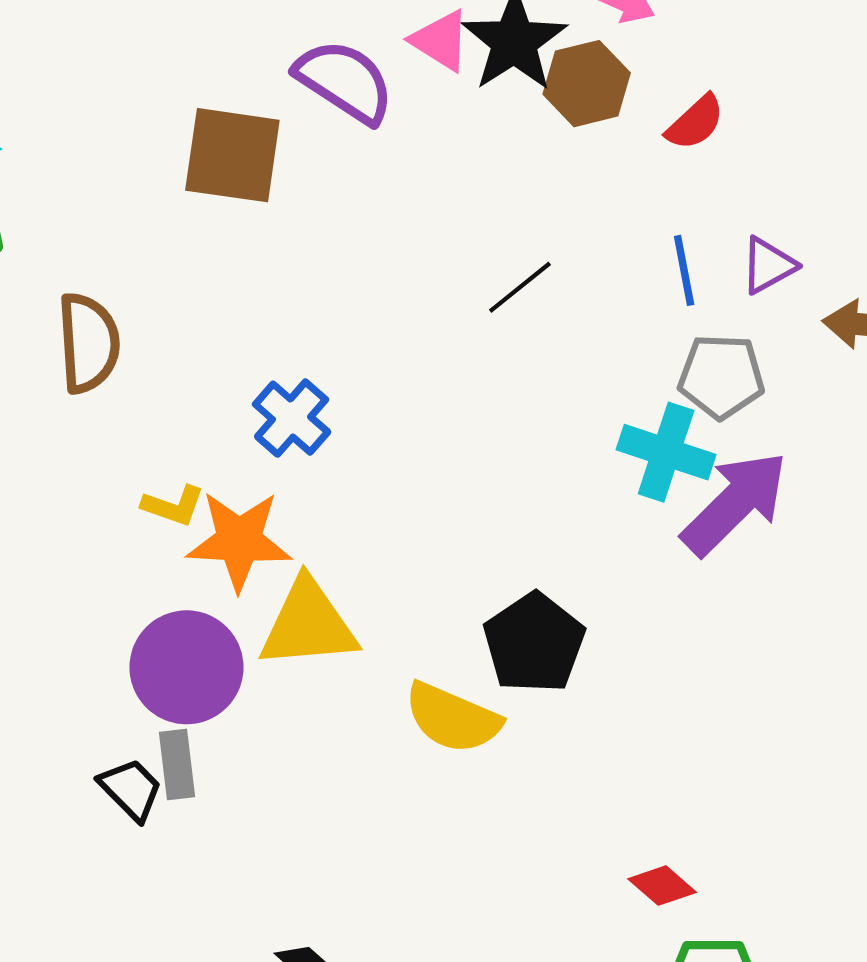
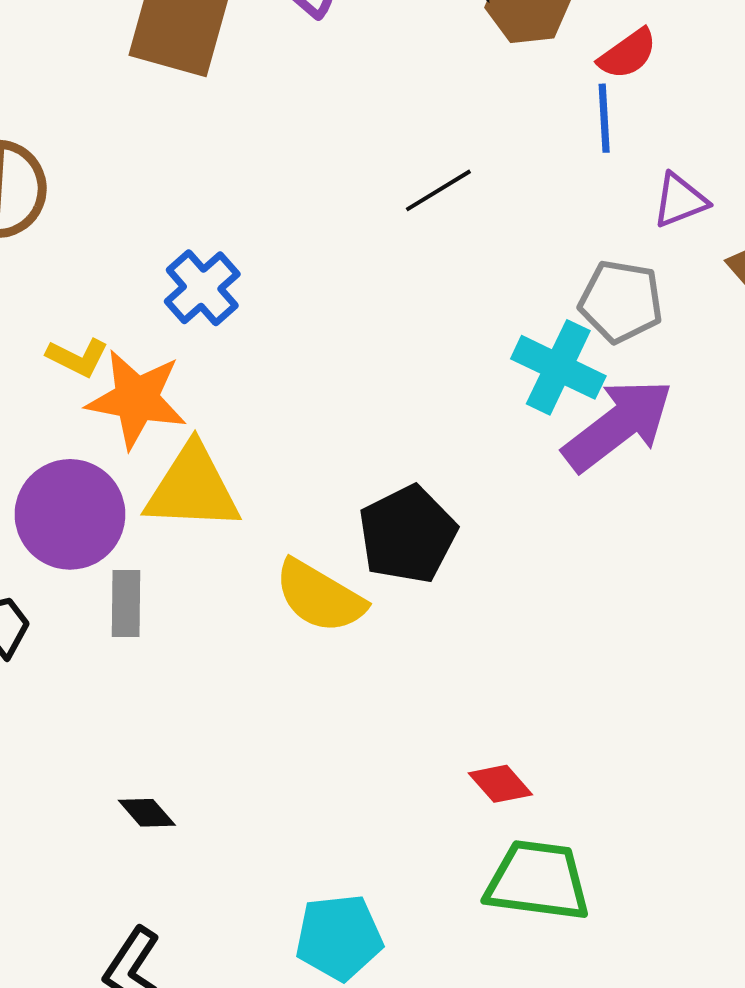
blue line: (684, 270) -> (604, 118), moved
gray rectangle: (177, 765) -> (126, 604), moved

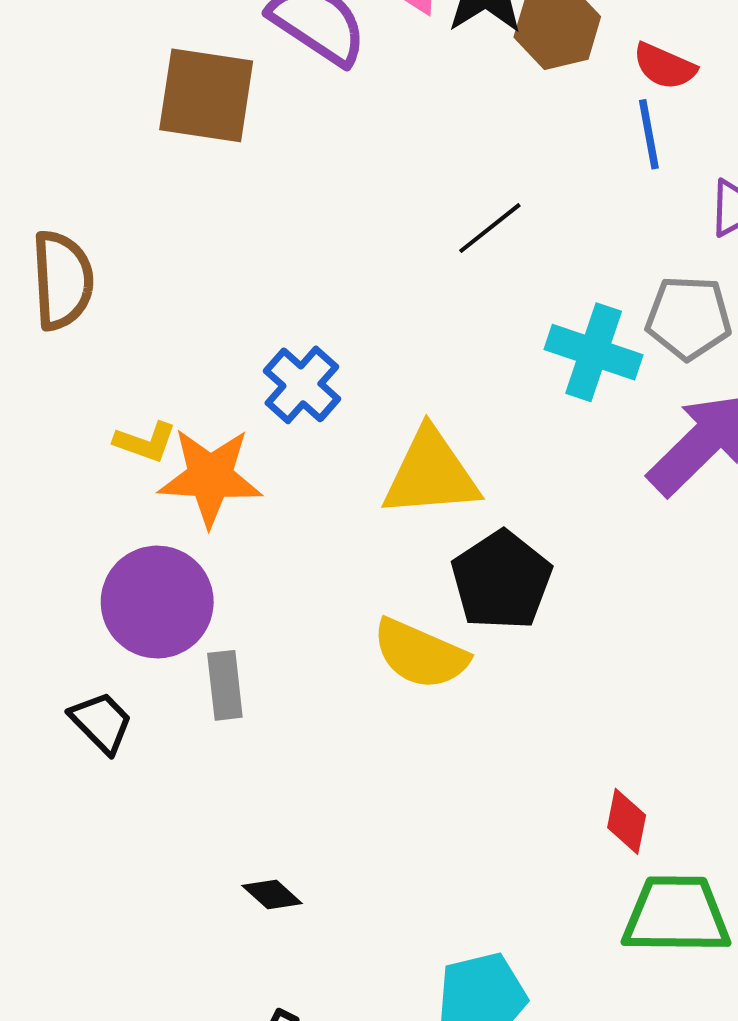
red semicircle: (628, 54) -> (665, 66), turned 66
blue cross: (202, 288) -> (302, 385), moved
cyan cross: (558, 367) -> (594, 352), moved
yellow triangle: (193, 488) -> (431, 474), moved
red diamond: (500, 784) -> (627, 821), turned 60

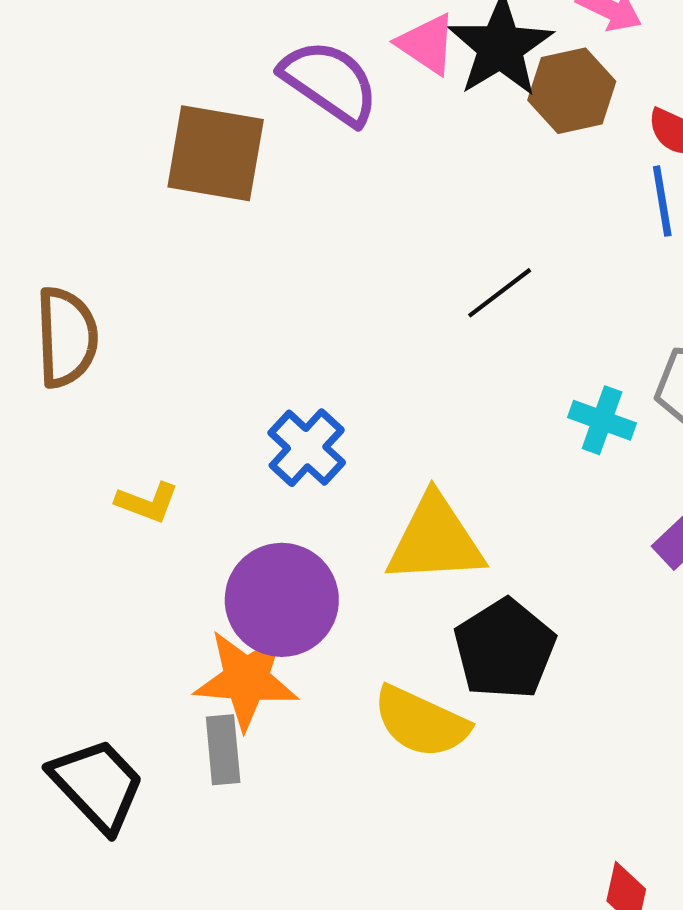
cyan cross: (594, 352) -> (602, 420), size x0.7
orange star: (210, 477) -> (246, 679), moved
purple circle: (157, 602) -> (282, 600), moved
black trapezoid: (101, 722) -> (97, 785), size x1.5

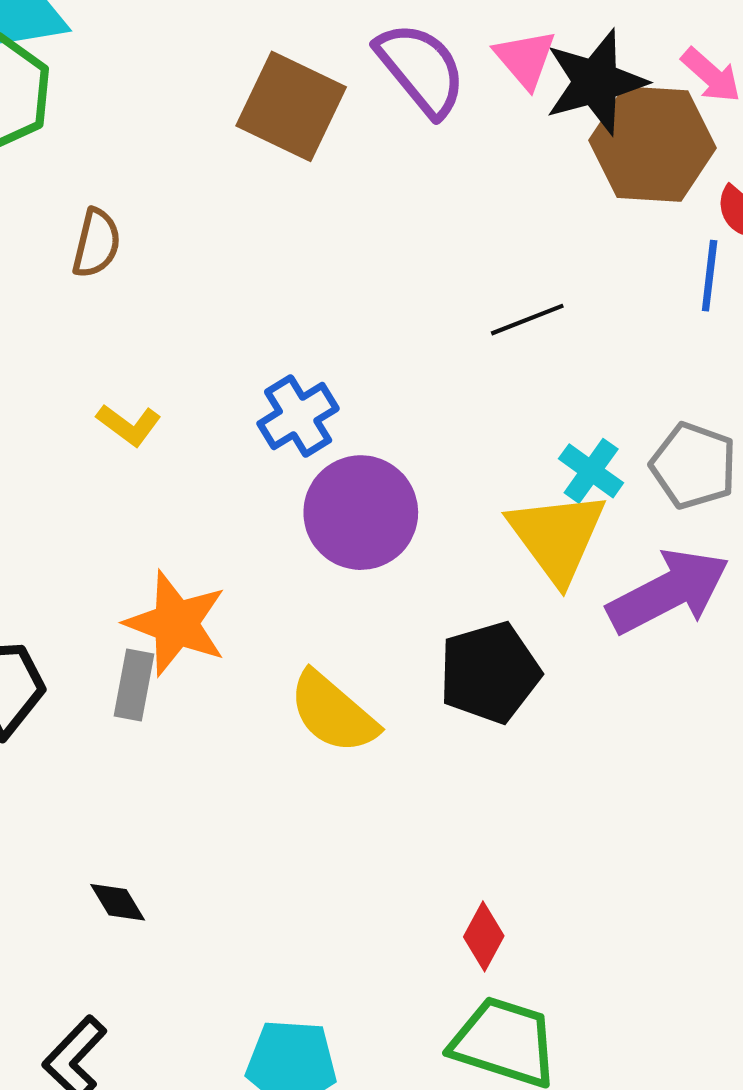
brown hexagon: (572, 91) -> (653, 144), size x1.4
brown semicircle: (67, 337) -> (96, 243), size x0.7
yellow triangle: (435, 540) -> (557, 537), moved, turned 41
purple circle: (282, 600) -> (361, 513), moved
black pentagon: (505, 649) -> (490, 673), moved

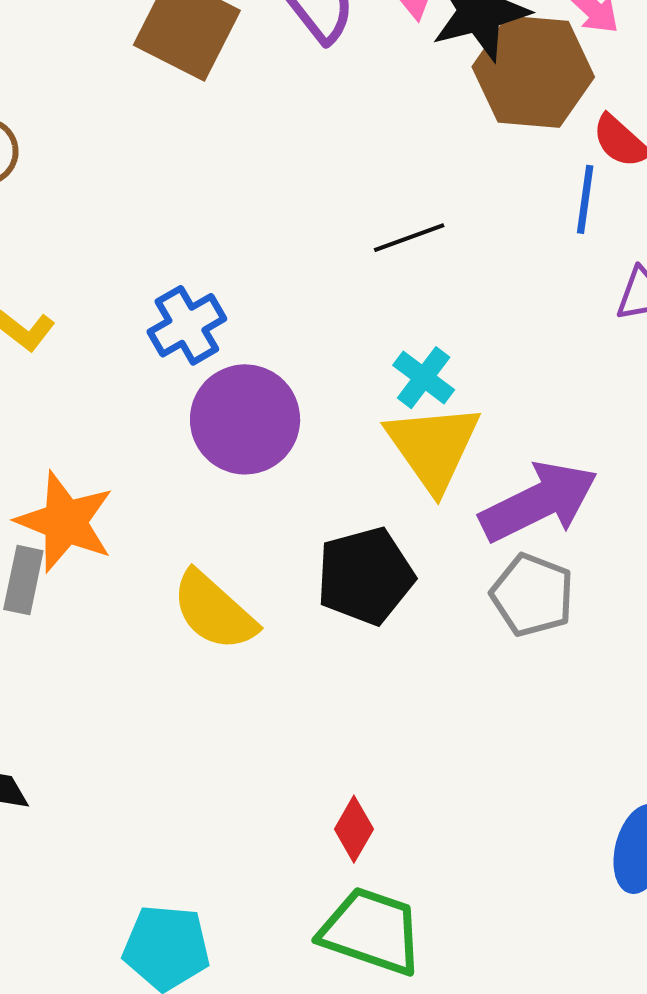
gray pentagon: (694, 466) -> (532, 595), moved
cyan cross: (591, 471) -> (424, 378), moved

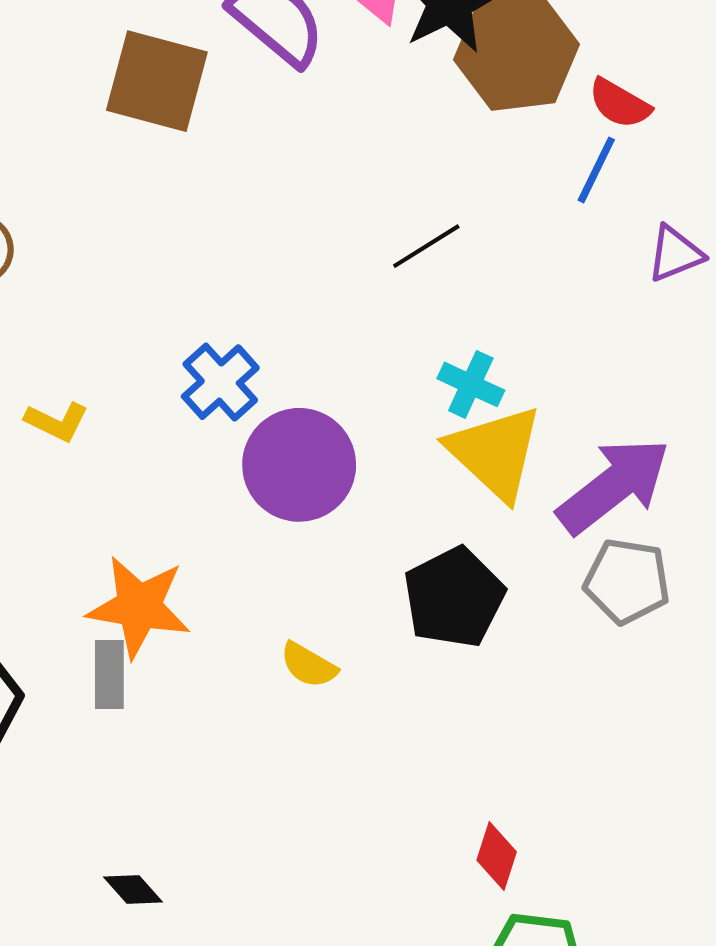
blue line: (585, 199) -> (596, 170), turned 30
yellow semicircle: (214, 611) -> (309, 665), size x0.6

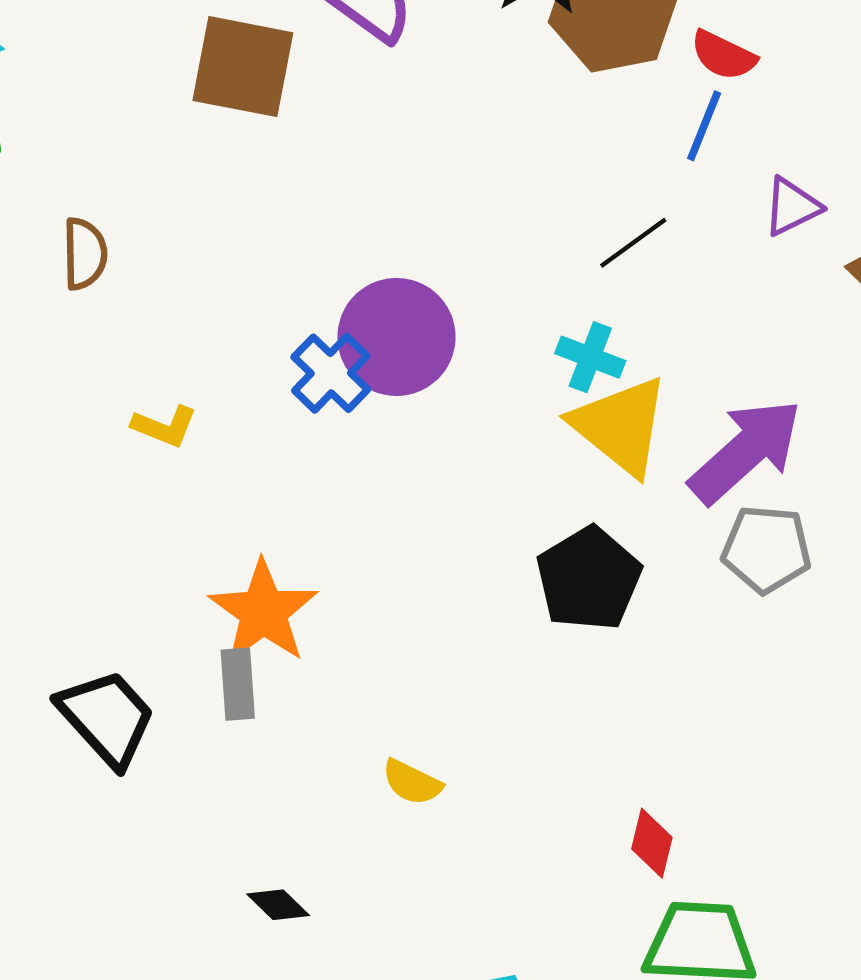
black line: (426, 246) -> (633, 243), moved
purple circle: (299, 465) -> (396, 337), moved
orange star: (139, 607) -> (263, 612), turned 30
yellow semicircle: (309, 665) -> (412, 782), moved

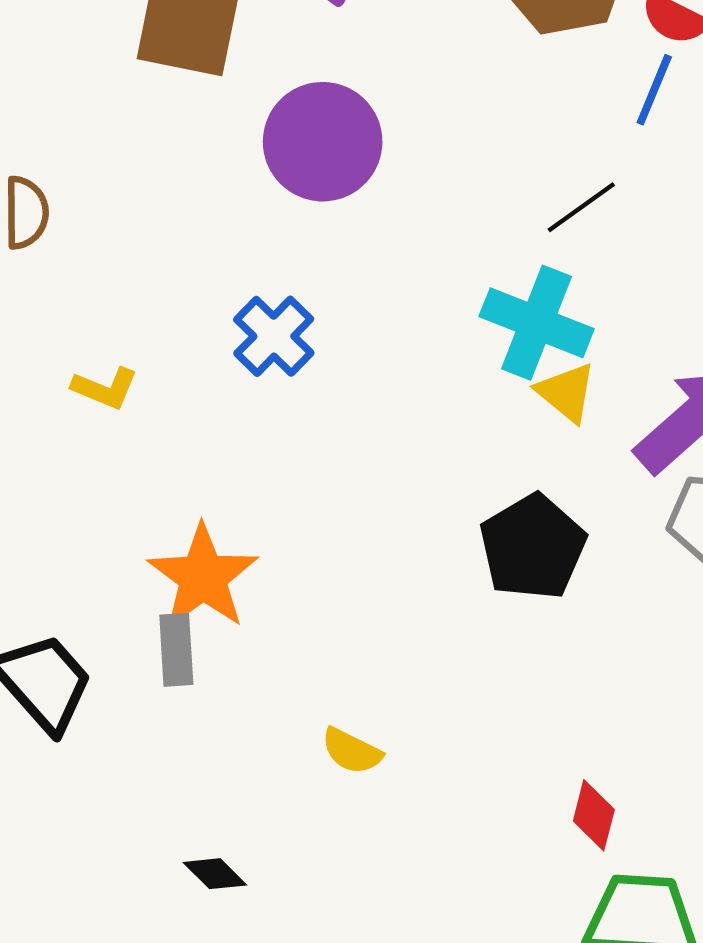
purple circle: (396, 337) -> (323, 142), moved
cyan cross: (590, 357) -> (537, 323), size x1.6
yellow triangle: (620, 426) -> (566, 392), size x0.6

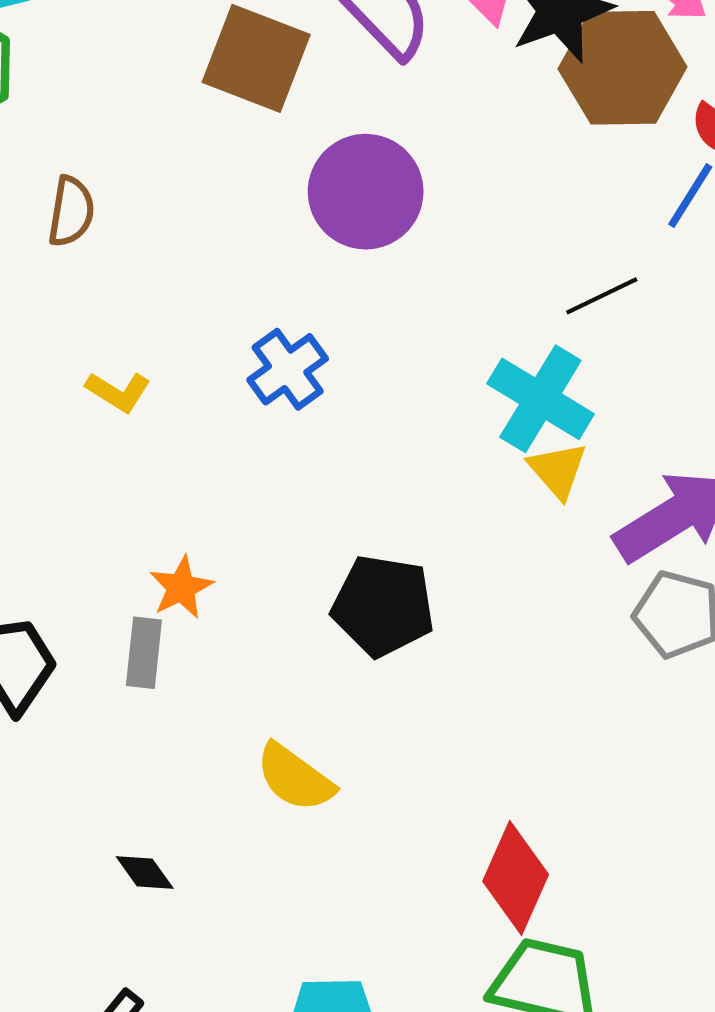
black pentagon: (533, 547) -> (383, 606), moved, turned 30
orange star: (203, 577) -> (181, 587), size x0.6
yellow semicircle: (352, 751) -> (295, 778), size x1.4
red diamond: (594, 815) -> (516, 878), size x1.6

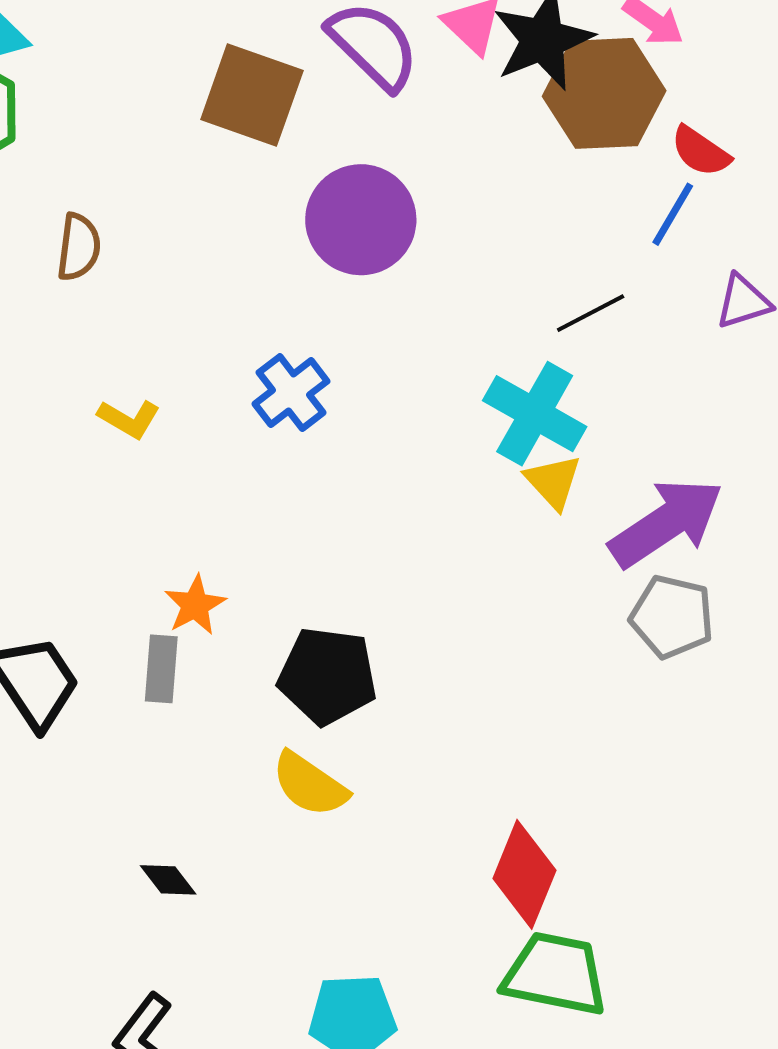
black pentagon: (383, 606) -> (327, 676), moved

